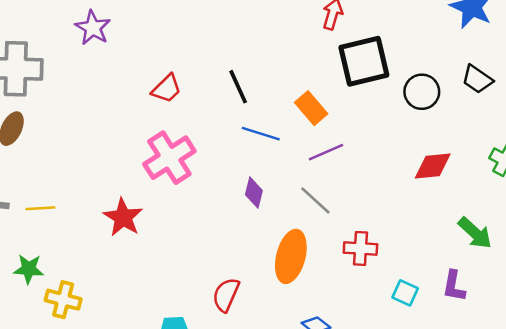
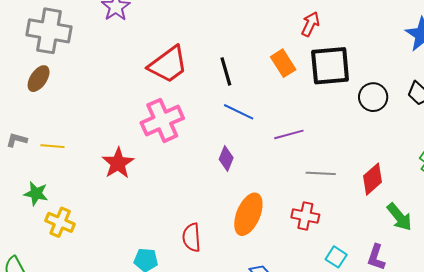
red trapezoid: (167, 89) -> (168, 65), size x1.6
orange rectangle: (311, 108) -> (283, 63), moved
red diamond: (433, 166) -> (373, 179), moved, turned -44
gray line: (315, 200) -> (321, 173), moved, turned -48
red semicircle: (226, 295) -> (192, 237), turned -36

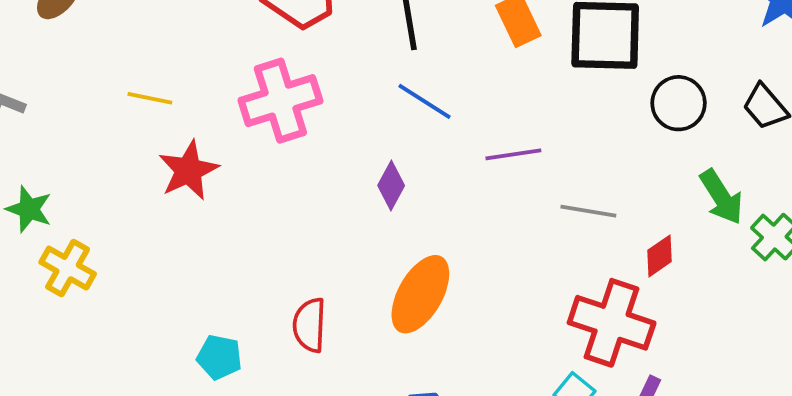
yellow line: (52, 146) -> (150, 98), moved
gray line: (321, 173) -> (588, 211), moved
red diamond: (373, 179) -> (659, 256), size x0.7
red cross: (305, 216) -> (612, 323), moved, size x1.6
green arrow: (399, 217) -> (721, 197), moved

